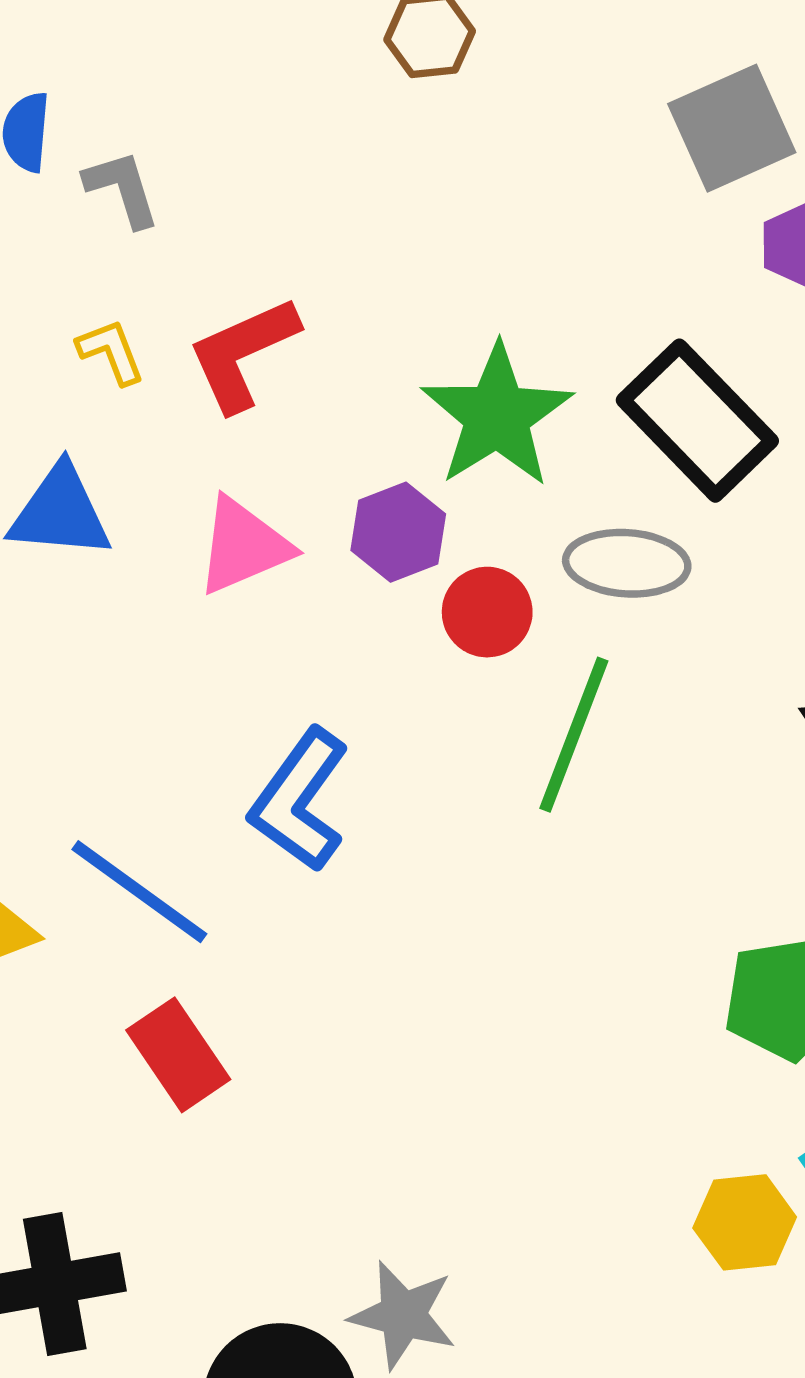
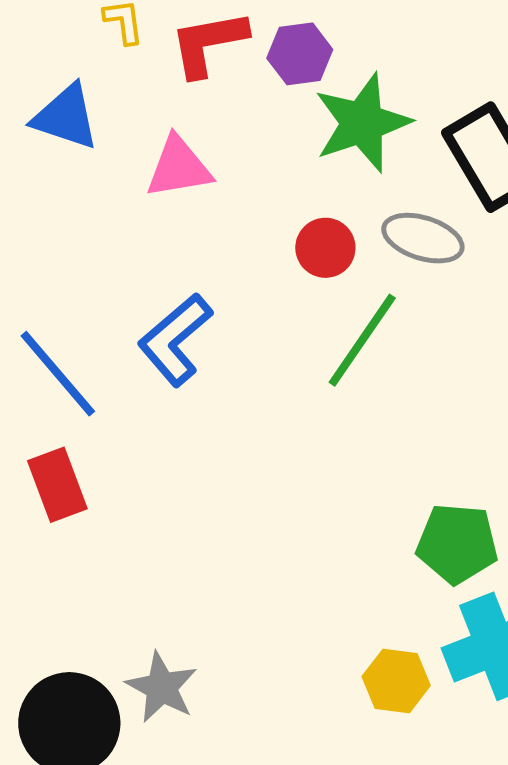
purple hexagon: (398, 532) -> (300, 54), moved

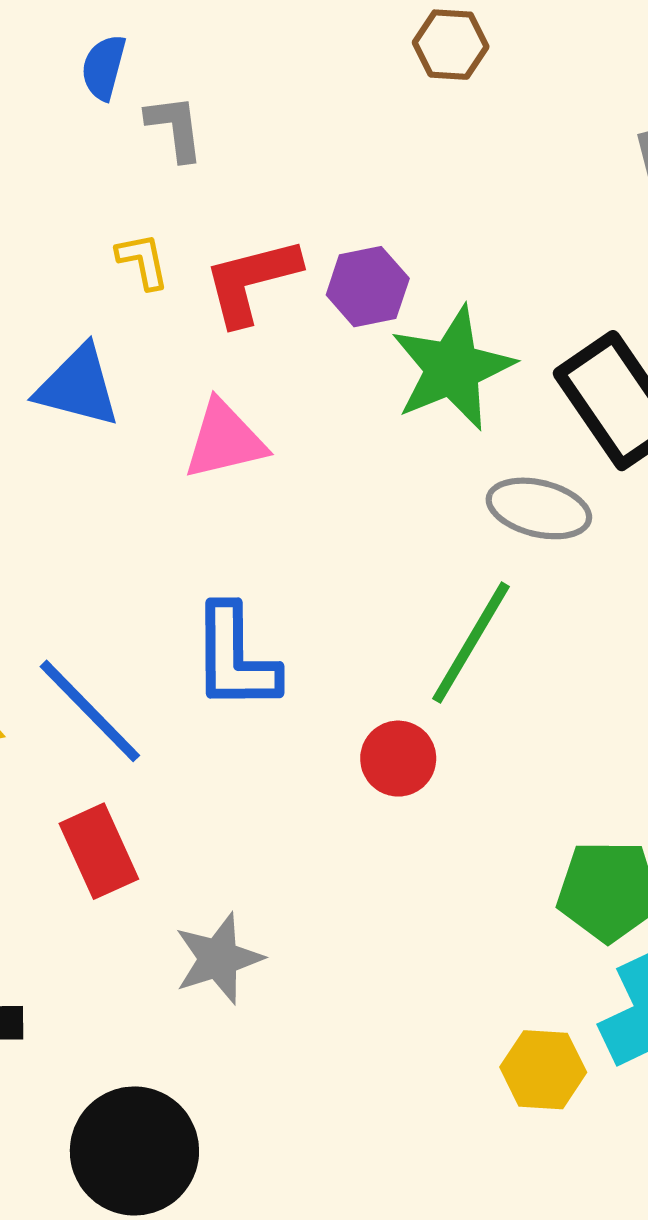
red circle: (325, 248) -> (398, 759), moved
blue L-shape: (175, 340) -> (235, 658), turned -46
gray star: (162, 687) -> (218, 959), moved, turned 30

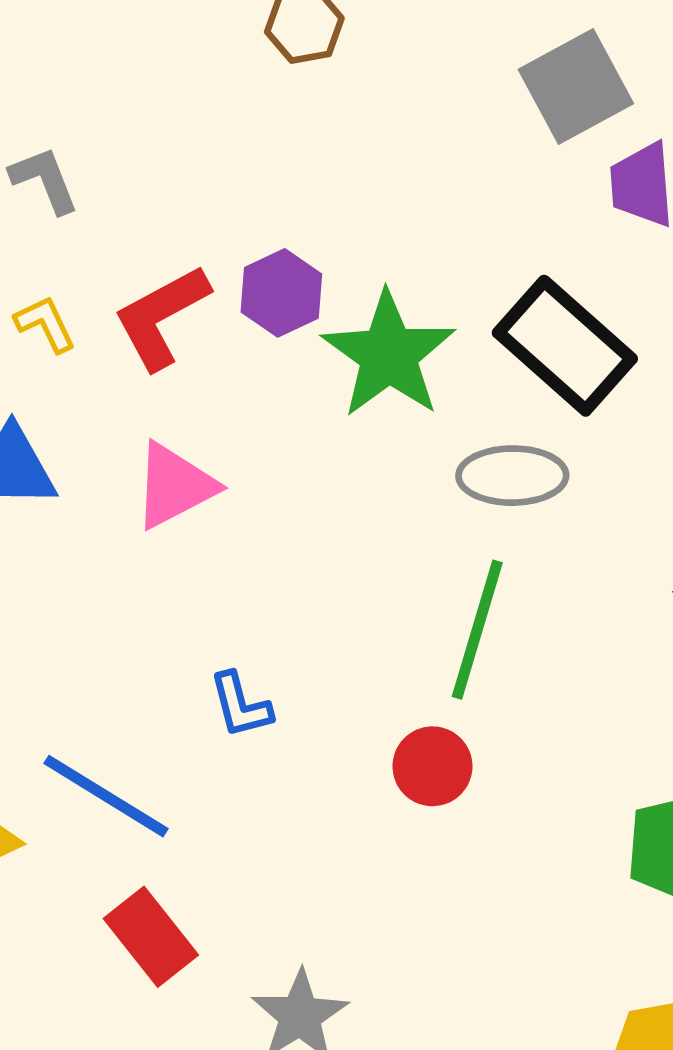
blue L-shape: (235, 658) -> (240, 705), size x0.6

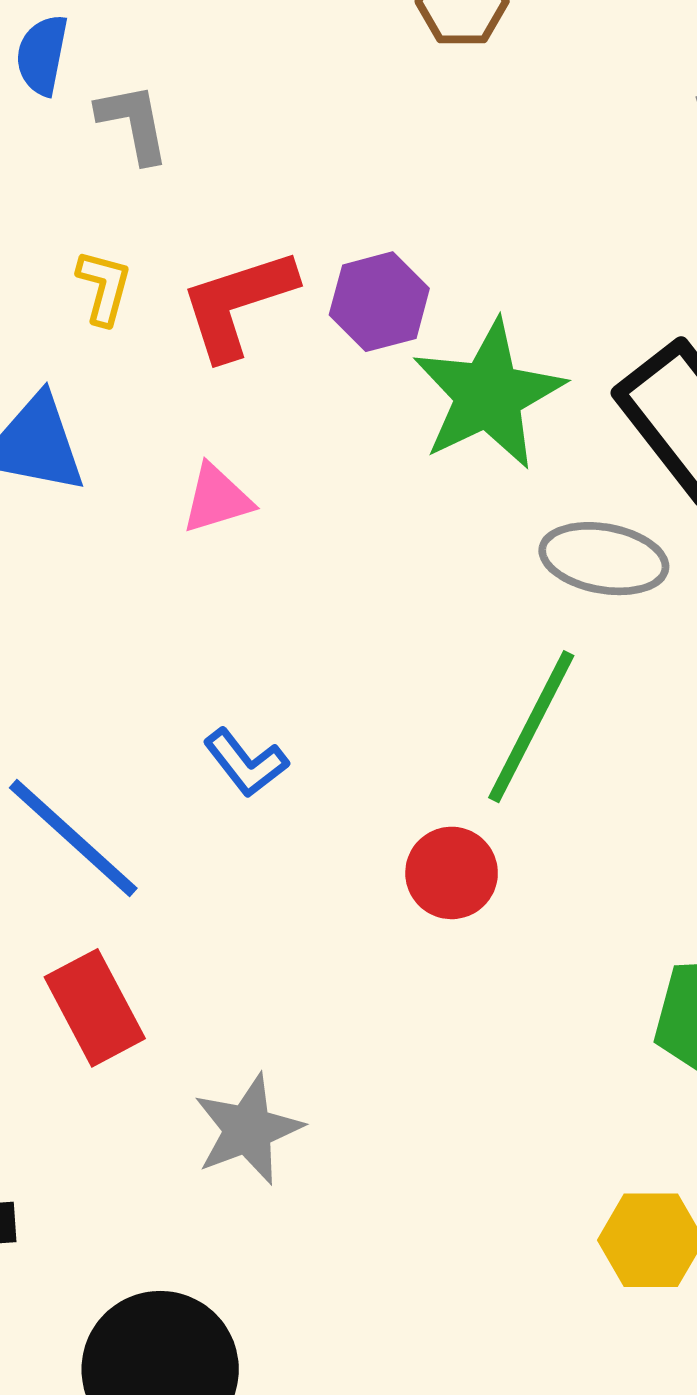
yellow L-shape: (45, 324) -> (104, 287), turned 30
pink triangle: (175, 486) -> (217, 499), size x0.7
blue L-shape: (240, 705) -> (246, 763), turned -34

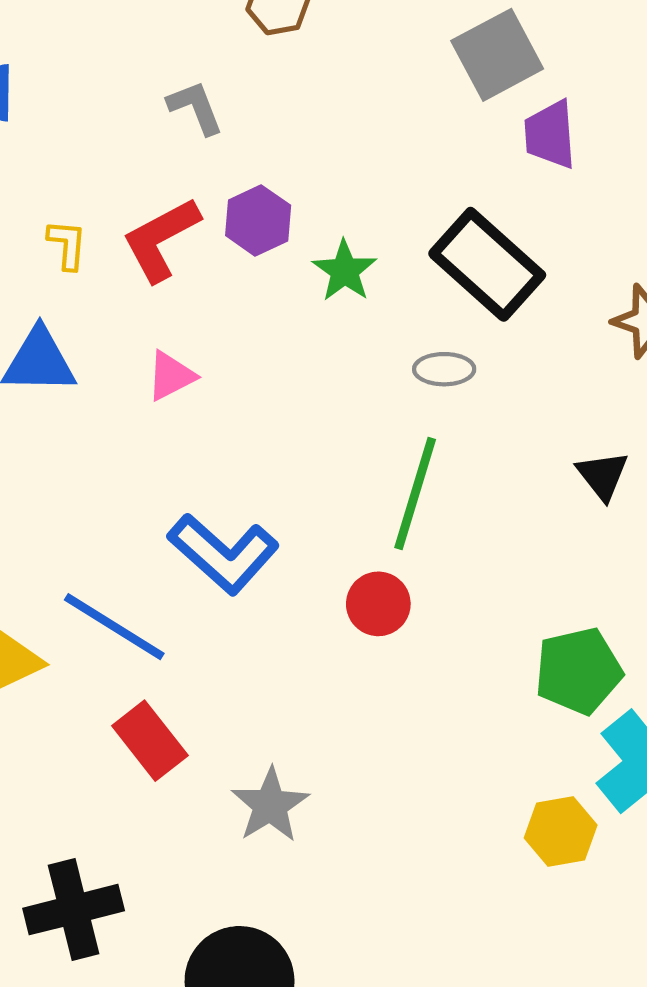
gray L-shape: (133, 123) -> (195, 108), moved
green star: (488, 395) -> (345, 271), size x0.6
gray ellipse: (604, 559) -> (444, 369), size x0.7
blue L-shape: (246, 763) -> (223, 554), size x1.8

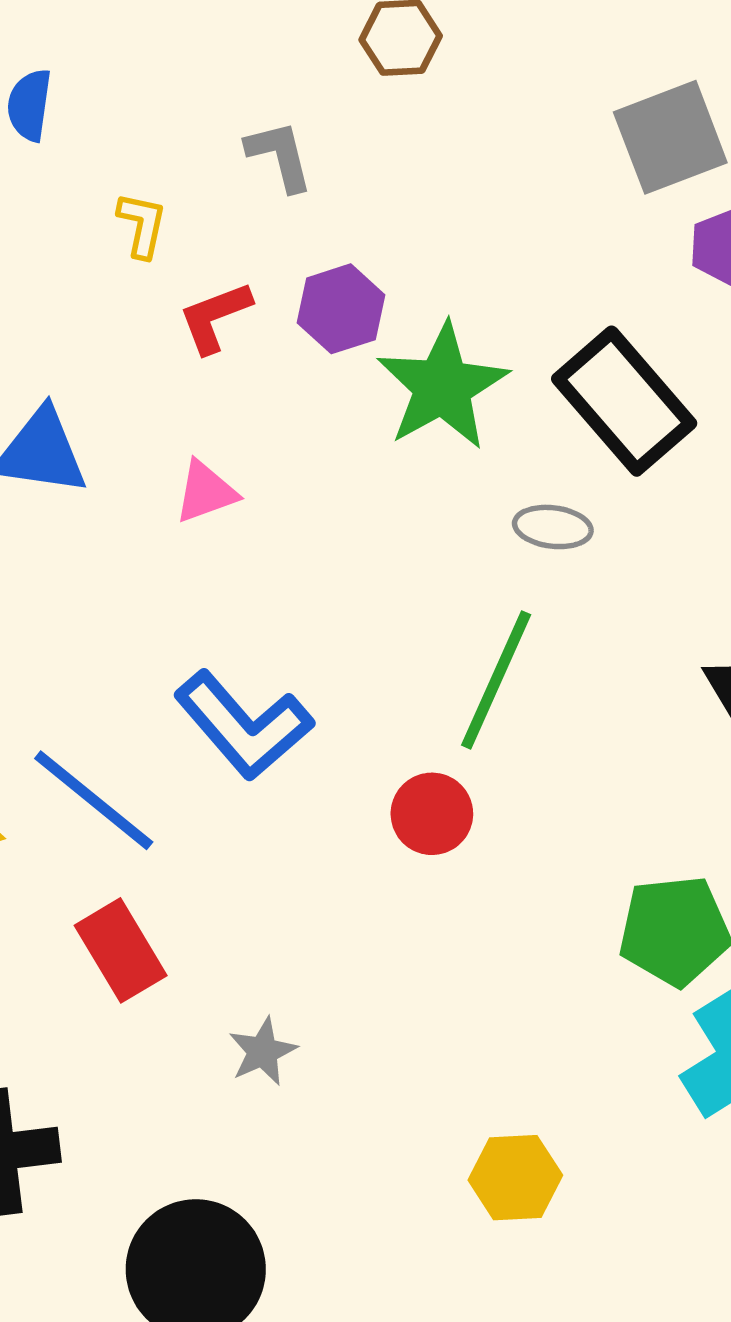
red L-shape: (161, 239) -> (215, 317), size x0.7
yellow L-shape: (67, 245) -> (142, 225), moved
green star: (345, 271) -> (442, 386), size x1.6
gray star: (270, 805) -> (263, 1051), size x0.7
yellow hexagon: (561, 832) -> (515, 1178), moved

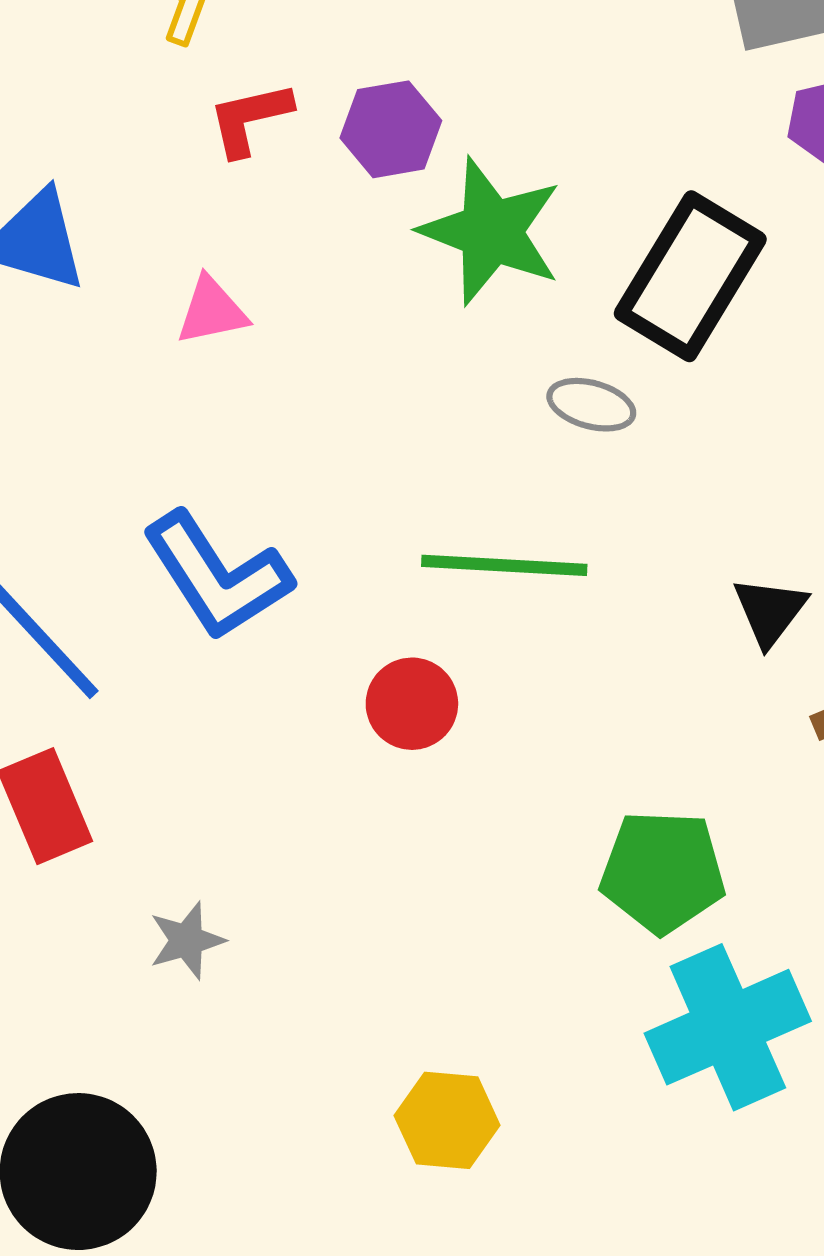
green star: (442, 386) -> (491, 231), turned -30
black rectangle: (624, 401) -> (690, 276), turned 64
green line: (496, 680) -> (504, 565), turned 61

